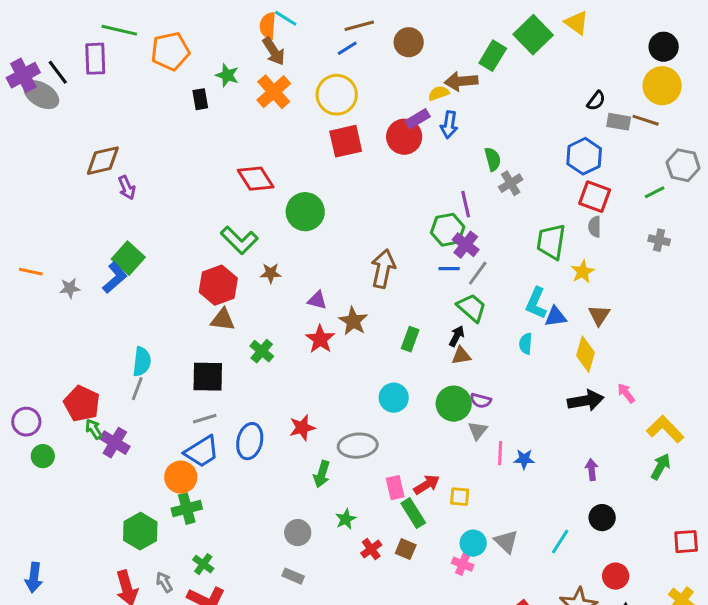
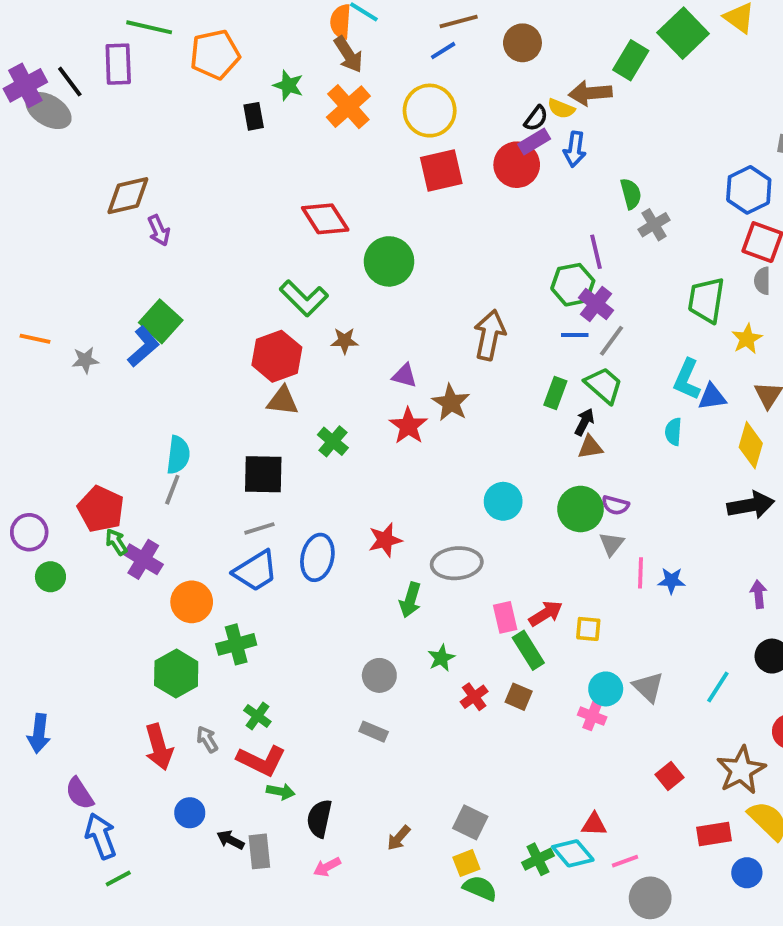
yellow semicircle: (439, 93) -> (561, 109), turned -138
black semicircle: (596, 101) -> (536, 118), moved
green rectangle: (410, 339) -> (555, 393), moved
orange circle: (181, 477) -> (192, 602), moved

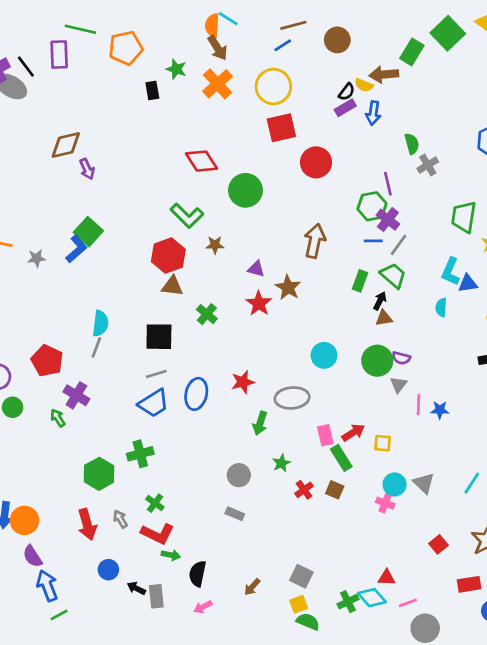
red circle: (517, 165) -> (316, 162), moved
green arrow: (116, 542) -> (58, 418), moved
orange circle: (192, 602) -> (25, 520), moved

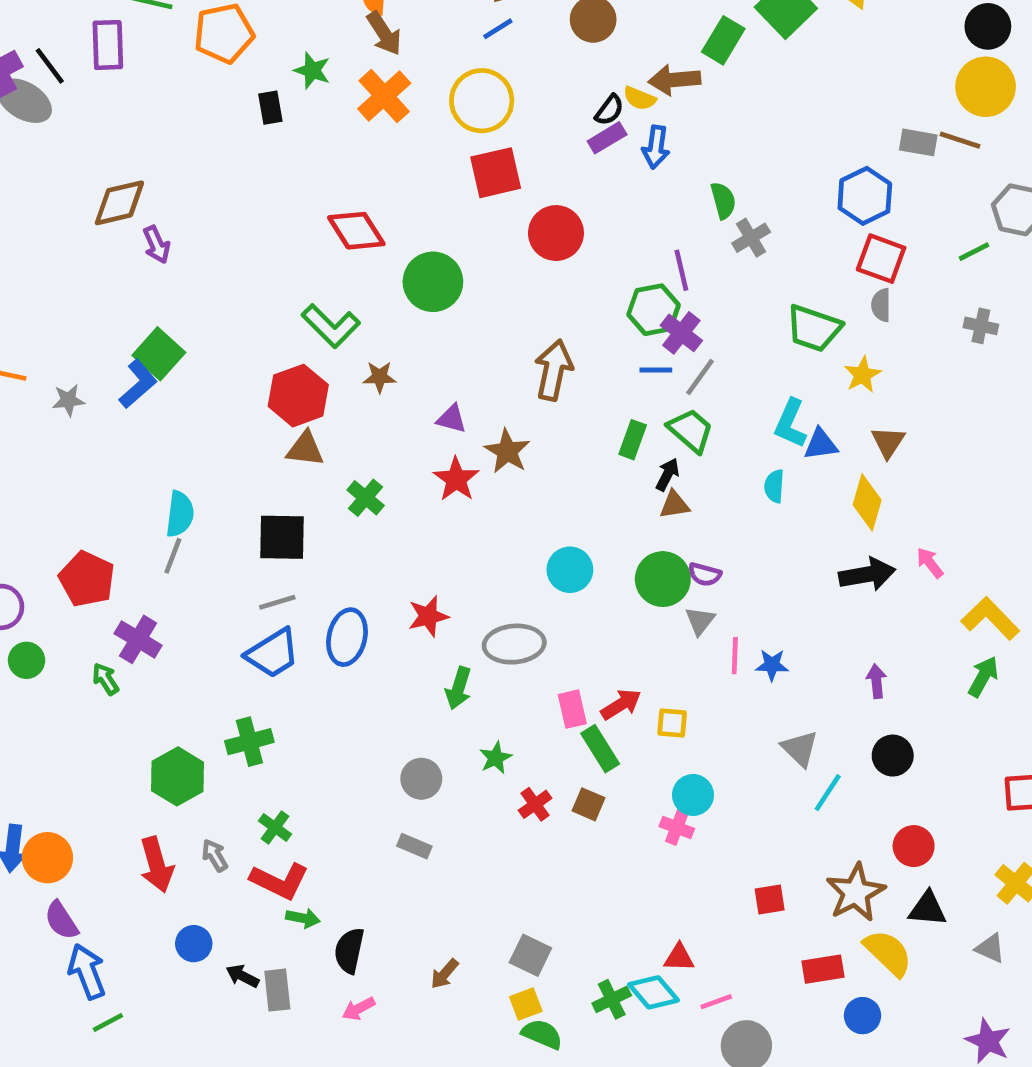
green trapezoid: (464, 217) -> (814, 328), turned -80
gray triangle: (424, 483) -> (800, 749), moved
red square: (438, 544) -> (770, 899), turned 30

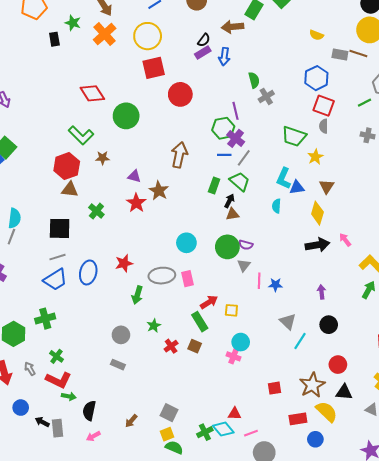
yellow semicircle: (640, 98) -> (316, 35), moved
pink rectangle: (572, 709) -> (187, 279), moved

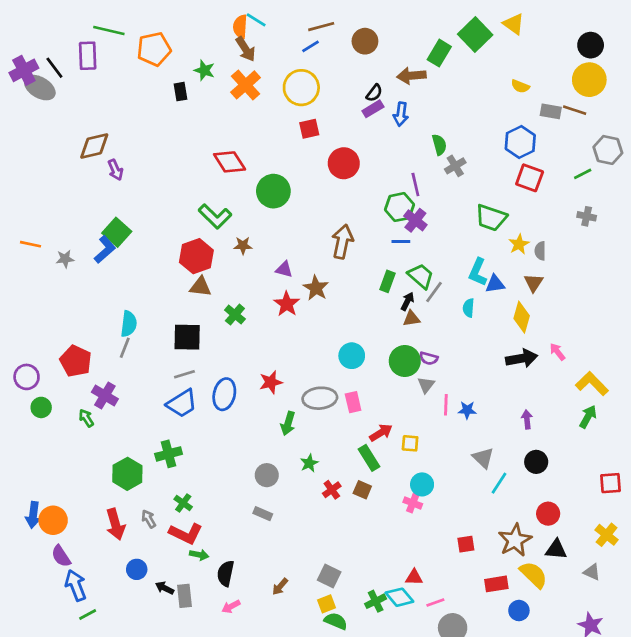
red square: (154, 68) -> (309, 129), size x0.7
gray semicircle: (324, 126) -> (540, 251), moved
gray line: (244, 158) -> (434, 292), moved

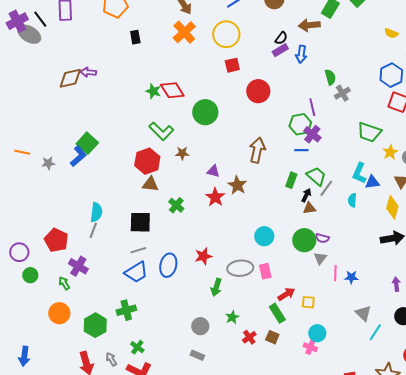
green star: (204, 70) -> (153, 91), moved
purple arrow: (115, 170) -> (88, 72), moved, turned 119
orange circle: (53, 520) -> (59, 313), moved

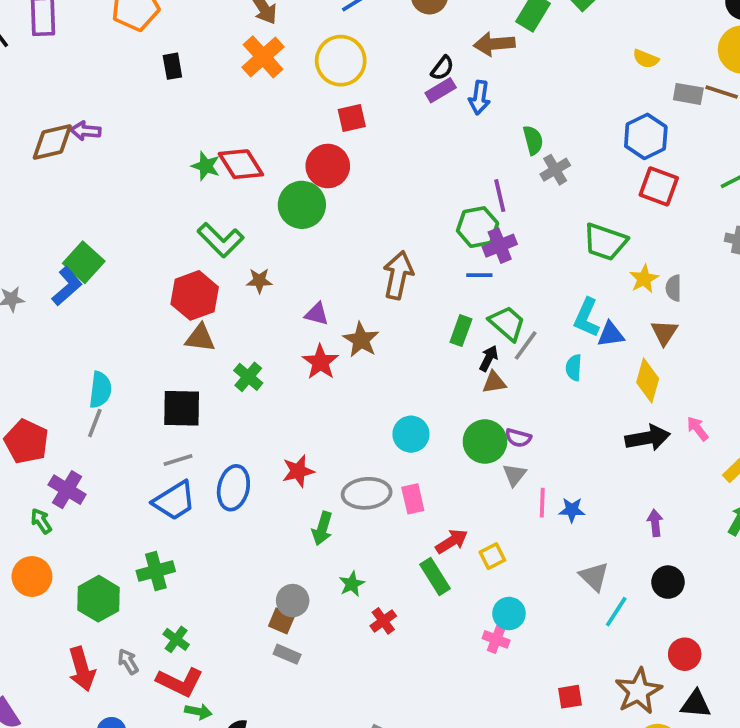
red circle: (258, 91) -> (328, 166), moved
purple cross: (312, 134) -> (500, 246), turned 30
yellow square: (308, 302) -> (492, 556), turned -32
brown square: (272, 337) -> (282, 621), moved

